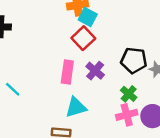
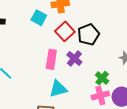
cyan square: (88, 17) -> (39, 18), moved
black pentagon: (134, 60) -> (88, 34), moved, turned -30

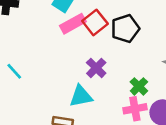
purple cross: (74, 58) -> (96, 68), moved
pink rectangle: (51, 59) -> (73, 24), moved, turned 48

